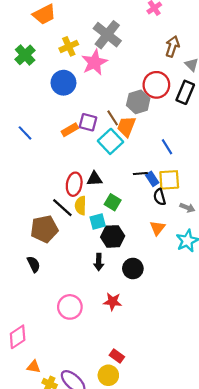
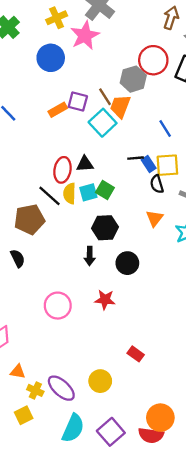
cyan square: (98, 222) -> (88, 192), moved
red rectangle: (117, 356) -> (136, 354), moved

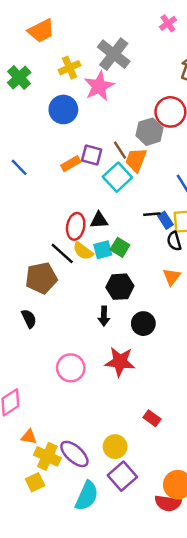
yellow semicircle: (70, 193) -> (83, 251), turned -54
red star: (105, 300) -> (120, 362), size x1.4
yellow cross: (35, 390) -> (47, 456), size x1.5
purple square: (111, 432) -> (122, 476), moved

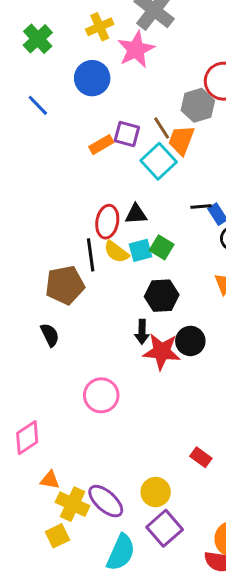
blue line: (19, 167) -> (38, 105), moved
black line: (62, 253) -> (91, 255), turned 40
red star: (120, 362) -> (162, 352), moved

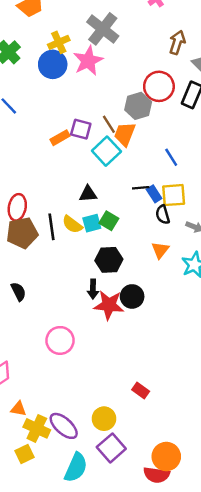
blue circle: (92, 78) -> (53, 64), moved
red ellipse: (107, 222) -> (17, 207), moved
brown pentagon: (65, 285) -> (22, 233), moved

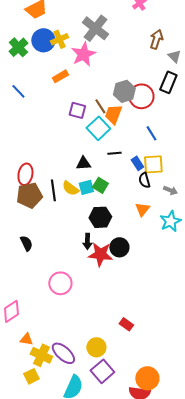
blue circle: (53, 64) -> (43, 40), moved
red circle: (159, 86) -> (141, 96), moved
orange rectangle: (60, 138) -> (60, 76), moved
black line: (141, 188) -> (114, 153), moved

